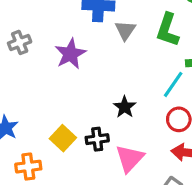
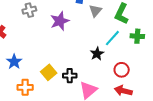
cyan line: (173, 84) -> (112, 38), moved
black star: (125, 107) -> (97, 54), moved

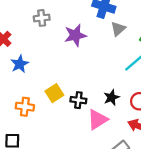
black star: (97, 54) -> (111, 97), moved
blue star: (14, 62) -> (20, 64), moved

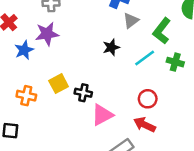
purple star: (75, 35) -> (47, 34), moved
black star: (111, 97) -> (111, 47), moved

